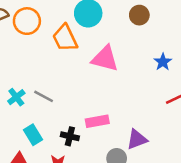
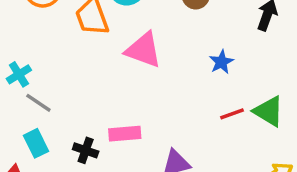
gray line: (44, 96) -> (38, 103), moved
cyan cross: (16, 97) -> (19, 74), moved

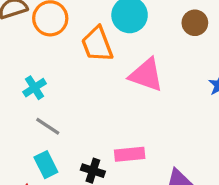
cyan cross: (19, 74) -> (35, 88), moved

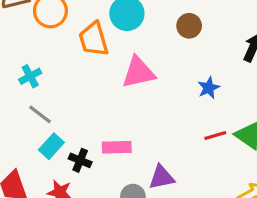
pink triangle: (146, 75) -> (138, 72), turned -36
cyan rectangle: (46, 165) -> (51, 146), moved, turned 65

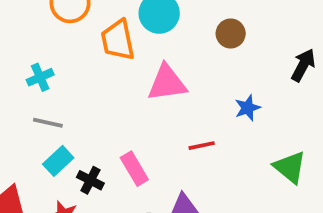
gray line: (40, 114) -> (48, 123), turned -30
red line: (215, 136) -> (202, 146), moved
pink rectangle: (117, 147) -> (134, 169), turned 56

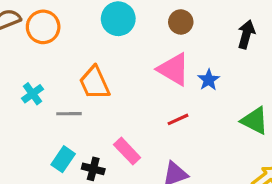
orange trapezoid: (118, 40) -> (94, 83), moved
pink triangle: (167, 83) -> (174, 69), moved, turned 51
gray line: (48, 123) -> (69, 114), moved

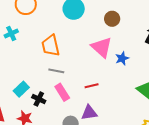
cyan cross: (32, 94) -> (11, 33), moved
gray line: (69, 114) -> (56, 71), moved
red line: (178, 119) -> (92, 86), moved

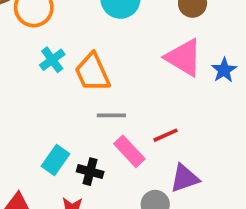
cyan cross: (11, 33) -> (52, 60), moved
red line: (92, 86) -> (166, 135), moved

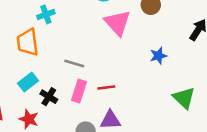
pink triangle: (184, 58) -> (117, 23), moved
orange trapezoid: (92, 72) -> (28, 42), moved
pink rectangle: (129, 151) -> (79, 91), turned 45

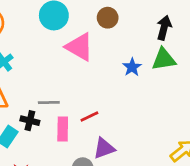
black cross: (49, 97) -> (30, 121), moved
green triangle: (184, 98) -> (164, 59), moved, turned -35

